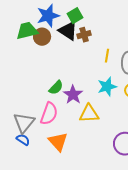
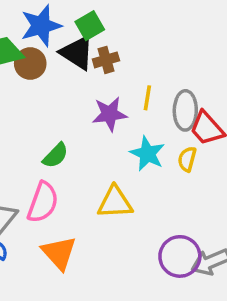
cyan star: (107, 87) -> (147, 154), turned -30
purple star: (73, 95) -> (110, 114), moved, turned 30

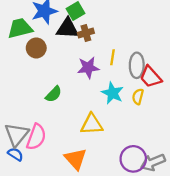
black triangle: (77, 53) -> (67, 28), turned -30
brown circle: (30, 64) -> (36, 48), moved
pink semicircle: (43, 202) -> (36, 137), moved
orange triangle: (59, 253) -> (76, 159), moved

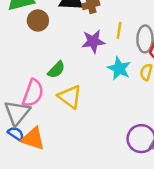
yellow triangle: (92, 124) -> (70, 97), moved, turned 40
pink semicircle: (36, 137) -> (33, 93), moved
orange triangle: (76, 159) -> (33, 139), moved, turned -30

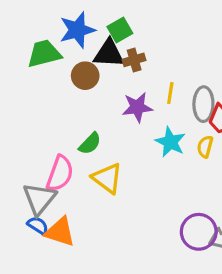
brown circle: (38, 20) -> (85, 76), moved

